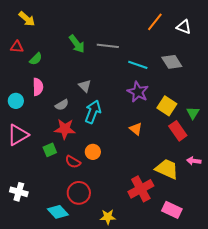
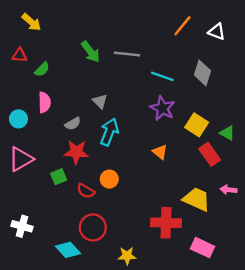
gray diamond: (172, 62) -> (203, 73), turned 50
green triangle: (193, 113) -> (227, 133), turned -32
red cross: (141, 189) -> (166, 223), turned 30

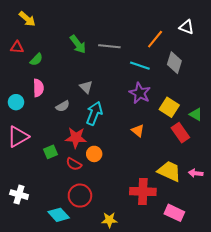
orange line: (182, 26) -> (155, 39), moved
red star: (76, 152) -> (76, 138), moved
pink arrow: (228, 190) -> (196, 173), moved

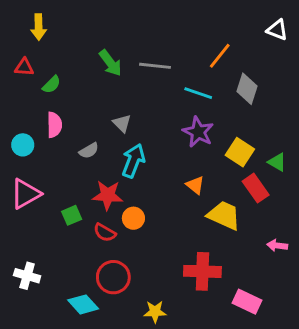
yellow arrow: (27, 19) -> (39, 27), turned 48
white triangle: (187, 27) -> (277, 30), moved
yellow trapezoid: (169, 171) -> (224, 215), moved

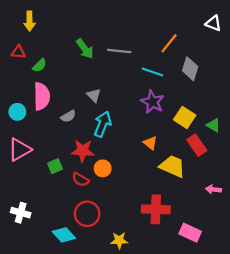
pink semicircle: (54, 125) -> (42, 96), size x1.4

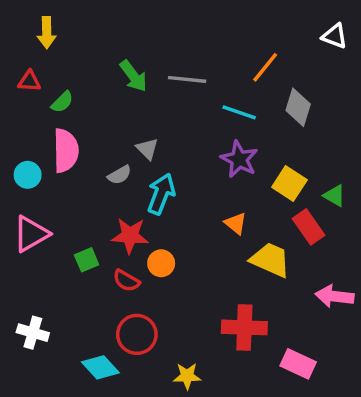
gray semicircle: (68, 116) -> (120, 175), moved
pink arrow: (213, 189) -> (335, 296), size x1.5

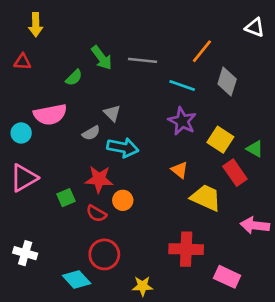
green semicircle: (62, 102) -> (74, 78), moved
pink semicircle: (66, 151) -> (50, 115), turned 80
cyan arrow: (161, 194) -> (123, 148), turned 80

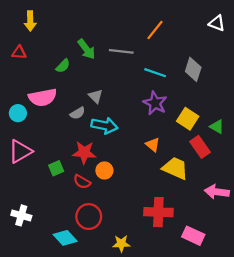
orange line: (202, 51) -> (155, 30), moved

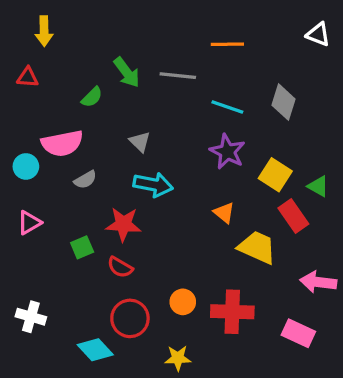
orange line: (155, 30) -> (227, 44), turned 50
gray semicircle: (77, 113) -> (85, 180), moved
pink triangle: (20, 151) -> (29, 223), size x0.7
orange circle: (104, 170) -> (183, 302), moved
pink rectangle: (193, 236) -> (298, 333), moved

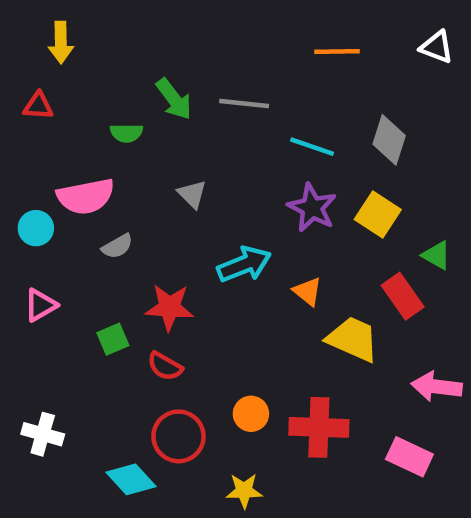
orange line: (227, 44) -> (337, 52), moved
green semicircle: (92, 97) -> (126, 133), turned 45
yellow square: (275, 175) -> (378, 215), moved
cyan arrow: (153, 185) -> (244, 264), moved, turned -33

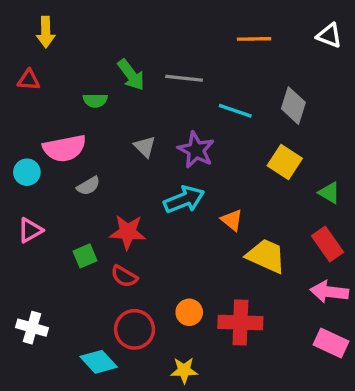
purple star: (312, 208) -> (196, 150), moved
red rectangle: (403, 296) -> (328, 244), moved
pink rectangle: (409, 457) -> (331, 343), moved

